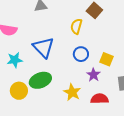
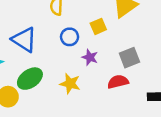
yellow square: (106, 59) -> (98, 26), moved, turned -32
red semicircle: (100, 99) -> (118, 82), moved

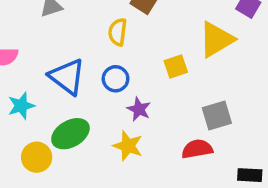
blue circle: (70, 37) -> (116, 79), moved
purple star: (90, 57) -> (139, 109), moved

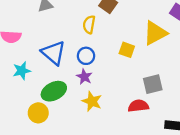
yellow square: (176, 67) -> (127, 50), turned 35
purple star: (139, 109) -> (84, 77), moved
yellow circle: (37, 157) -> (38, 113), moved

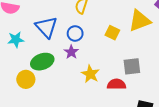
yellow star: (92, 101) -> (90, 74), moved

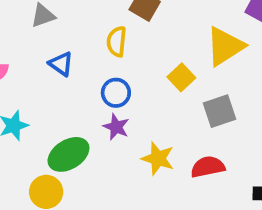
blue triangle: (46, 27) -> (61, 64), moved, size x0.6
yellow square: (112, 33) -> (181, 77), turned 32
gray square: (132, 66) -> (219, 111), moved

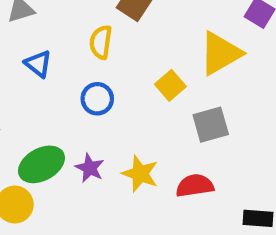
purple star: (116, 127) -> (90, 168), moved

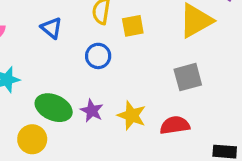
yellow square: (170, 85) -> (133, 26), moved, turned 30
green ellipse: (41, 164) -> (54, 108), turned 52

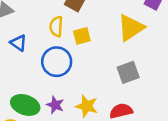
blue circle: (98, 56) -> (57, 62), size x1.5

